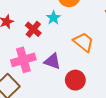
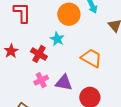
pink cross: (23, 60) -> (41, 80), moved, size x0.6

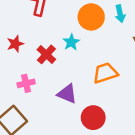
orange trapezoid: (91, 58) -> (105, 73), turned -60
pink cross: (41, 80) -> (26, 83), moved

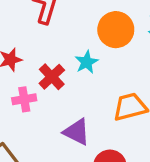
pink cross: (26, 83) -> (24, 99), moved

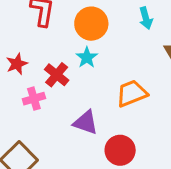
orange circle: (116, 30) -> (91, 24), moved

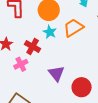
orange trapezoid: (132, 93) -> (73, 28), moved
purple triangle: (86, 122) -> (56, 73), turned 42

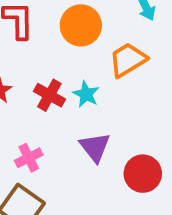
cyan star: (50, 32) -> (86, 94), moved
pink cross: (21, 64) -> (29, 158), moved

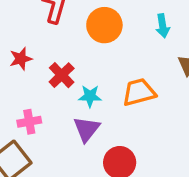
orange trapezoid: (128, 60) -> (139, 92), moved
cyan star: (86, 94) -> (90, 96), moved, turned 30

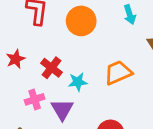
pink cross: (29, 122) -> (35, 99), moved
purple triangle: (87, 129) -> (62, 109), moved

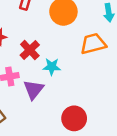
orange trapezoid: (118, 73) -> (93, 44), moved

